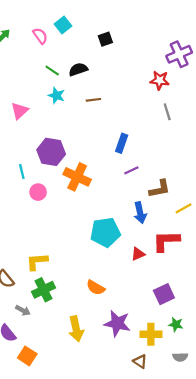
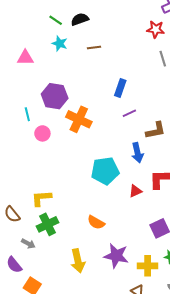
pink triangle: (20, 111) -> (25, 58), turned 42

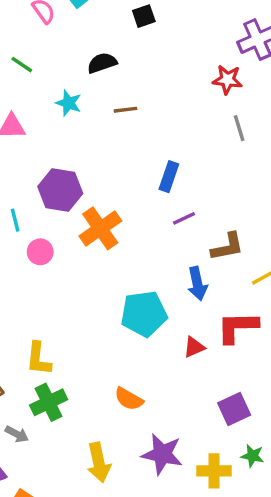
green line: (56, 20) -> (22, 65), moved
orange cross: (79, 119) -> (100, 228), turned 30
yellow L-shape: (41, 198) -> (39, 359), turned -80

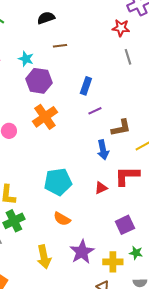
cyan star: (69, 103) -> (26, 59), moved
purple hexagon: (60, 190) -> (39, 81), moved
cyan pentagon: (144, 314) -> (58, 182), moved
purple star: (162, 454) -> (82, 252), turned 30

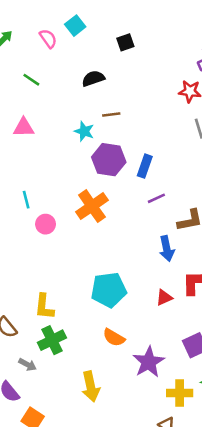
cyan star: (26, 59) -> (84, 131), moved
purple hexagon: (39, 81) -> (109, 160), moved
purple star: (82, 252) -> (149, 362), moved

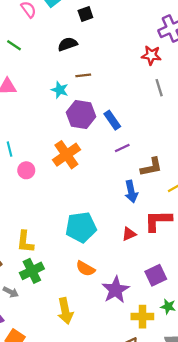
black square: (125, 42) -> (85, 14), moved
blue rectangle: (145, 166) -> (112, 120), turned -54

